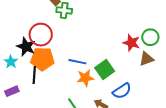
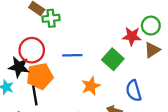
blue line: (77, 62) -> (72, 55), moved
green square: (105, 69) -> (113, 59), moved
blue semicircle: (122, 91) -> (134, 91), turned 120

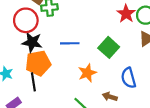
red star: (132, 36) -> (126, 14), moved, turned 30
red circle: (32, 50) -> (26, 20), moved
black star: (19, 67) -> (32, 42), moved

